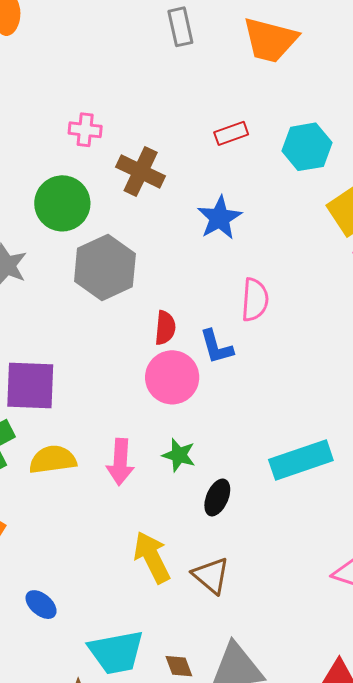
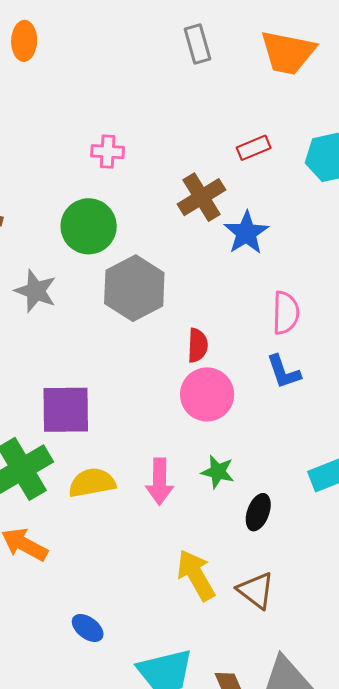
brown cross: (141, 171) -> (201, 197), moved, turned 36
blue L-shape: (216, 347) -> (284, 372), moved

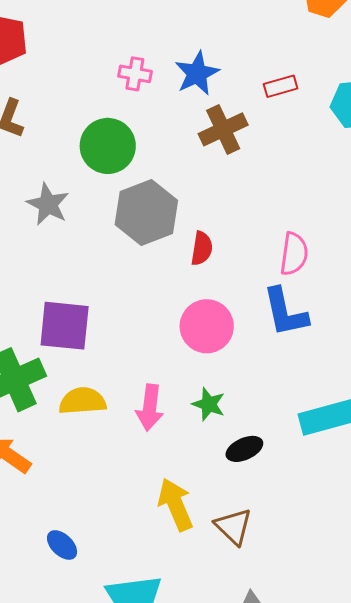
blue star: (246, 233) -> (197, 73), moved
red semicircle: (198, 345) -> (202, 248), moved
blue L-shape: (284, 372) -> (285, 312), size x1.4
black ellipse: (258, 512) -> (244, 449), turned 39

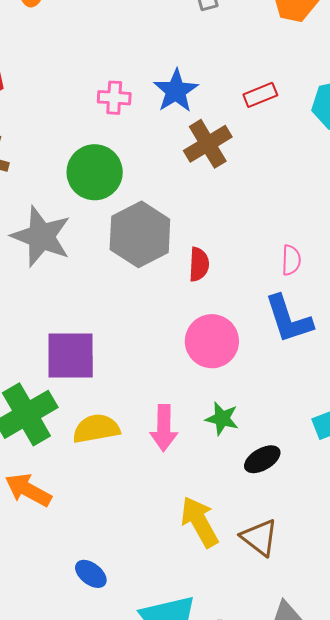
gray star: (48, 204) -> (41, 237), size x1.4
pink semicircle: (294, 254) -> (291, 260), size x0.7

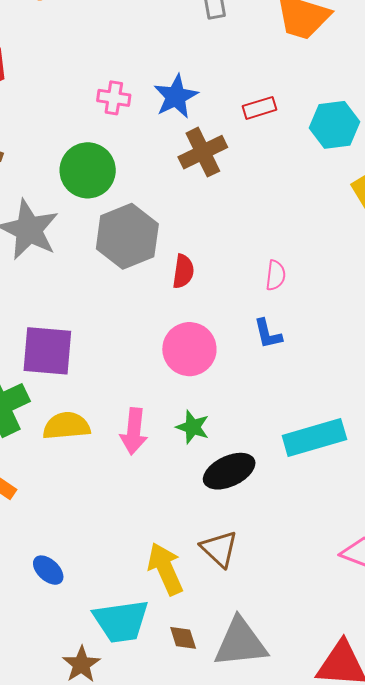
blue L-shape: (289, 319) -> (268, 334), size x0.6
black ellipse: (262, 459) -> (229, 471), size x1.4
yellow arrow: (200, 522) -> (165, 569), moved

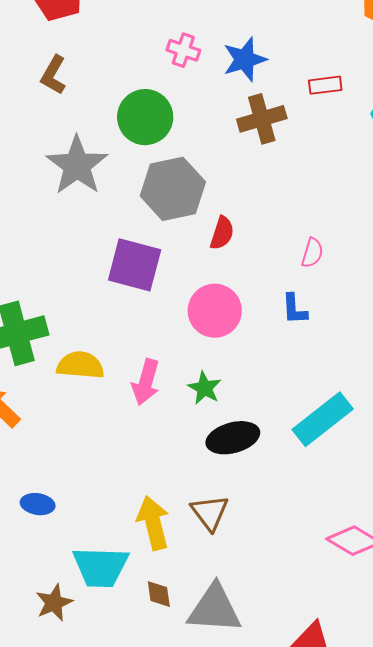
purple square: (47, 351) -> (135, 265), moved
cyan rectangle: (314, 437) -> (323, 419), turned -32
blue ellipse: (48, 570) -> (38, 504), turned -44

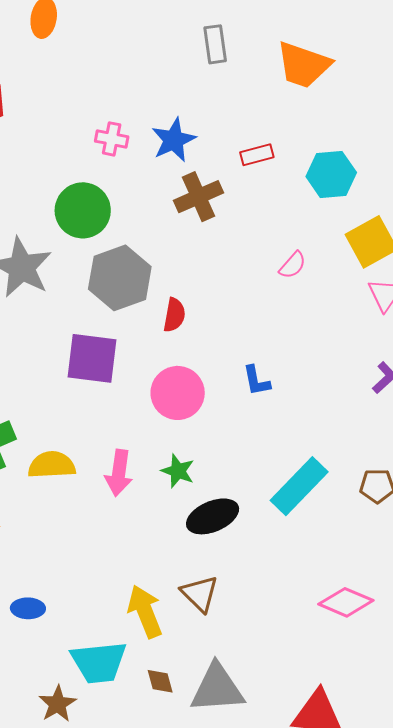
pink semicircle: (312, 253) -> (293, 265), moved, turned 32

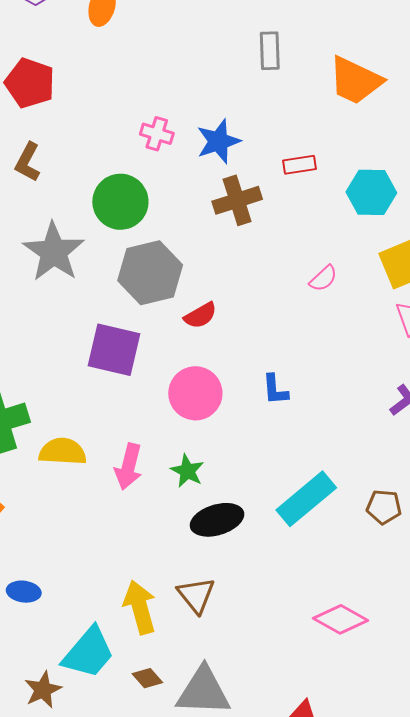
red semicircle: (174, 315) -> (200, 315), turned 44
cyan trapezoid: (99, 662) -> (88, 653), turned -50
brown diamond: (160, 681) -> (147, 678), turned -32

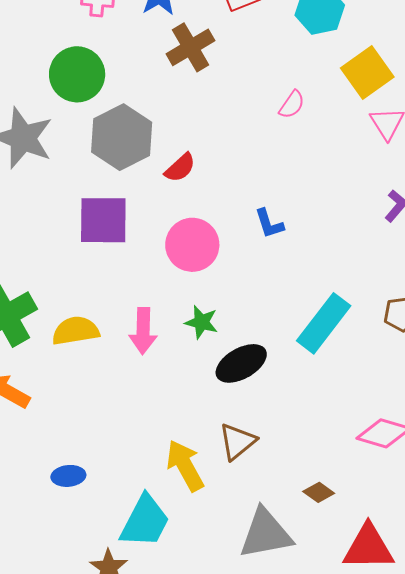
brown triangle: (196, 595) -> (237, 442), turned 42
brown diamond: (147, 678) -> (319, 492), moved

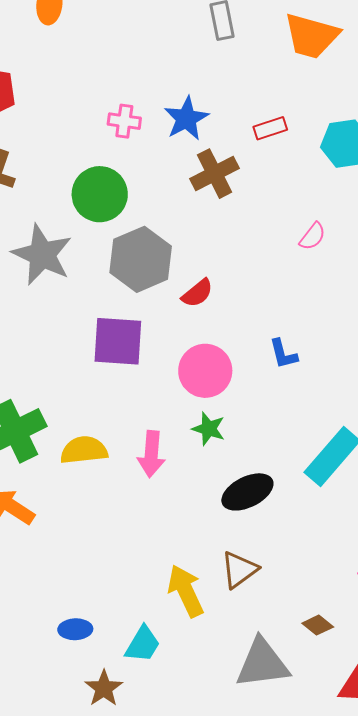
green star: (201, 322) -> (209, 429), moved
blue ellipse: (68, 476) -> (75, 629), moved
cyan trapezoid: (145, 521) -> (143, 644), size x0.7

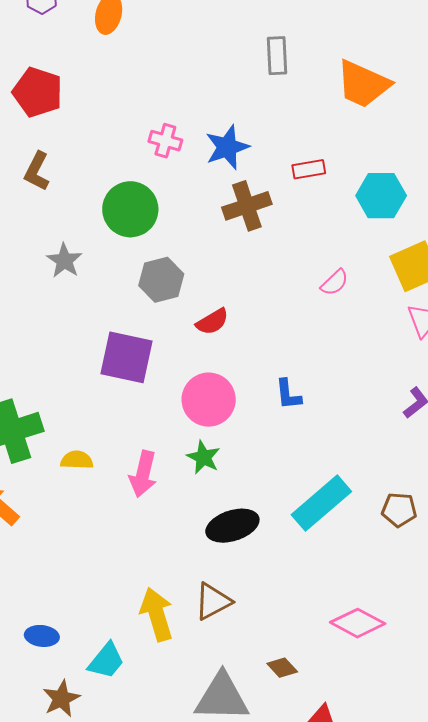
gray star: (42, 255) -> (64, 261), size x0.6
gray hexagon: (141, 259) -> (161, 280), size x0.7
yellow semicircle: (84, 450) -> (77, 460), size x0.7

